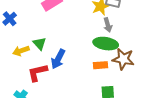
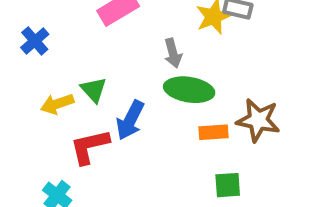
gray arrow: (108, 25) -> (173, 53), moved
green ellipse: (106, 44) -> (189, 90), moved

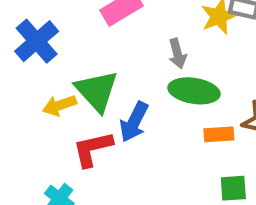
blue cross: (35, 41) -> (37, 41), size x1.5
green triangle: (94, 90) -> (97, 91), size x1.6

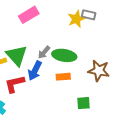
gray arrow: (177, 54) -> (44, 52), moved, turned 56
orange rectangle: (219, 134) -> (63, 77), moved

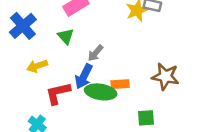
green triangle: (17, 55) -> (66, 36), moved, size x0.6
green ellipse: (64, 55) -> (101, 92), moved

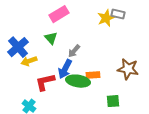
blue cross: (23, 26) -> (18, 47), moved

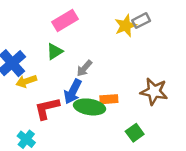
gray rectangle: (118, 14) -> (141, 21), turned -40
green triangle: (51, 38) -> (55, 52), turned 40
green square: (113, 101) -> (135, 133), turned -32

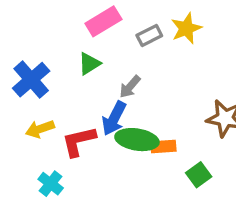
gray rectangle: (141, 21) -> (149, 35), moved
yellow arrow: (26, 81) -> (40, 129), moved
orange rectangle: (109, 99) -> (163, 147), moved

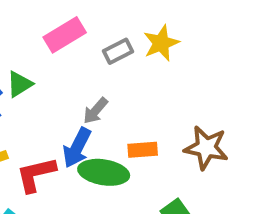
green triangle: (89, 64) -> (20, 84), moved
orange rectangle: (163, 147) -> (143, 150), moved

